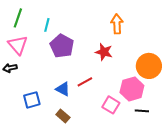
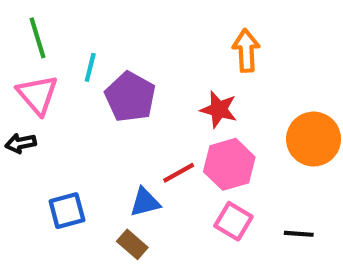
green line: (18, 18) -> (37, 38), turned -36
cyan line: (47, 25) -> (90, 67), moved
blue triangle: (63, 89) -> (145, 202), moved, turned -42
pink hexagon: (132, 89) -> (229, 164), moved

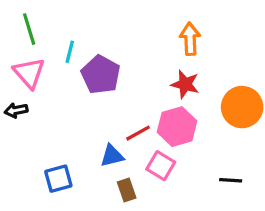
red star: (219, 110) -> (185, 84), moved
blue square: (67, 211) -> (58, 179), moved
pink square: (233, 221) -> (161, 166), moved
brown rectangle: (132, 244) -> (127, 190), moved, turned 30

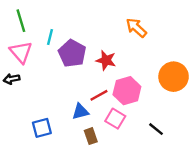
orange arrow: (190, 39) -> (136, 28), turned -45
red star: (185, 84) -> (106, 60), moved
black line: (231, 180) -> (156, 129), moved, turned 35

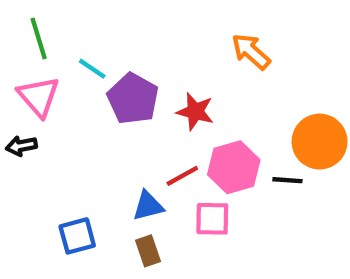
cyan line: (50, 37) -> (92, 69), turned -70
pink square: (115, 119) -> (212, 219), turned -30
black line: (156, 129) -> (287, 180), moved, turned -35
brown rectangle: (91, 136) -> (148, 251), moved

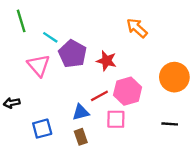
pink triangle: (39, 97) -> (39, 65), moved
black arrow: (21, 146) -> (12, 103), moved
black line: (287, 180) -> (170, 124), moved

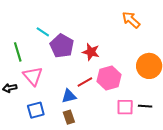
green line: (21, 21) -> (18, 52), moved
orange arrow: (137, 28) -> (131, 20), moved
pink triangle: (39, 65) -> (33, 76), moved
pink square: (116, 119) -> (125, 107), moved

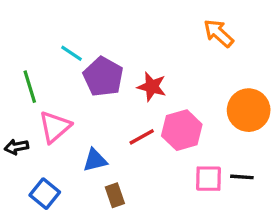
pink triangle: (33, 76) -> (55, 127), turned 30
blue triangle: (69, 96) -> (95, 160), moved
blue square: (36, 110) -> (45, 194), moved, turned -36

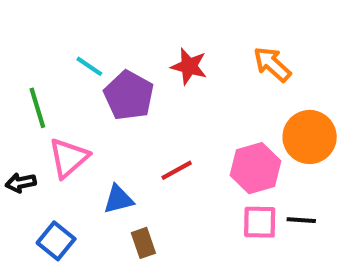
orange arrow: (219, 33) -> (272, 64), moved
red star: (152, 87) -> (189, 66), moved
pink hexagon: (182, 130) -> (256, 168), moved

